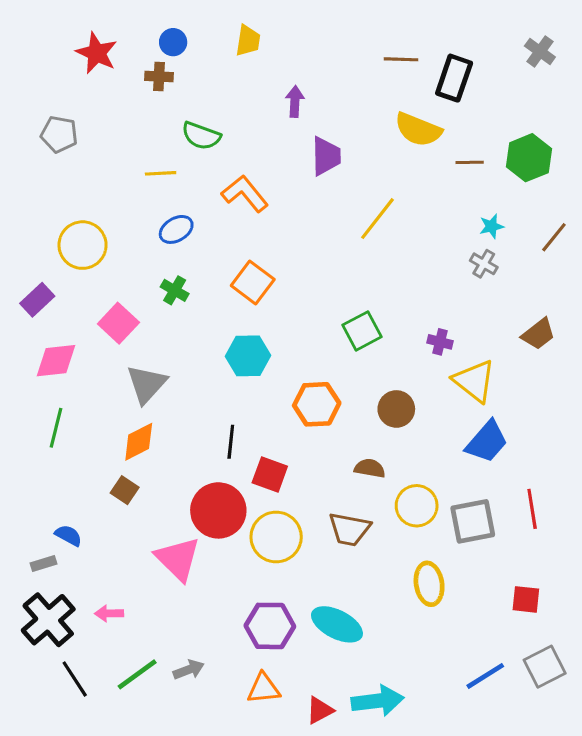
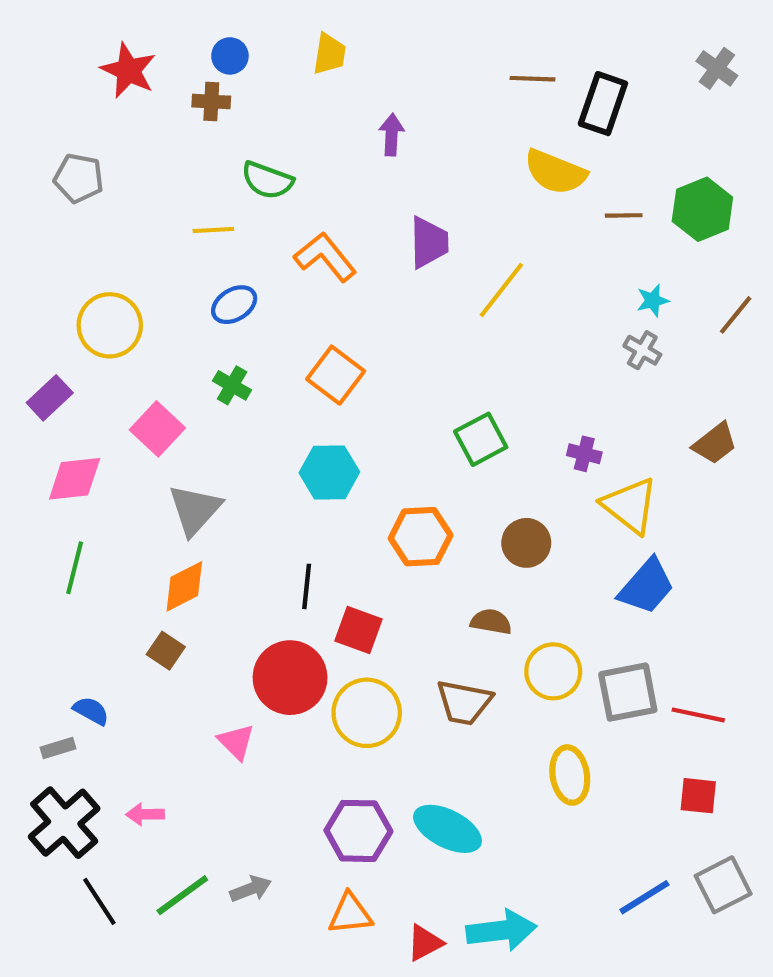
purple trapezoid: (326, 156) -> (429, 242), moved
red line: (532, 509) -> (698, 715), moved, turned -69
pink triangle: (178, 559) -> (236, 742), size x0.6

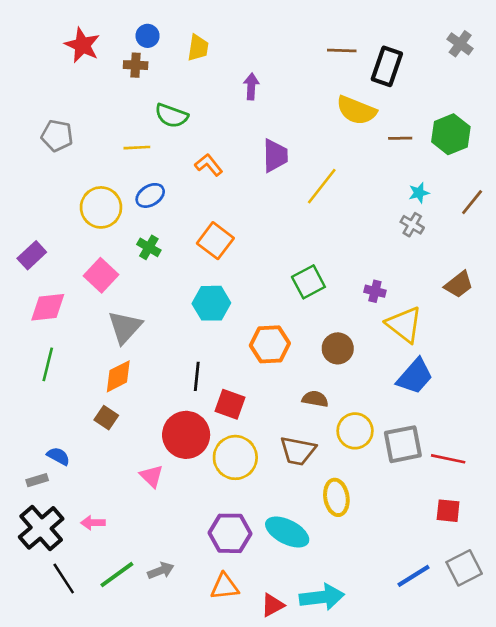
yellow trapezoid: (329, 54) -> (198, 48), moved
gray pentagon: (79, 178) -> (57, 136), moved
orange L-shape: (325, 257) -> (209, 165), size x0.7
yellow circle: (110, 325) -> (101, 207), moved
yellow ellipse: (570, 775) -> (336, 497), moved

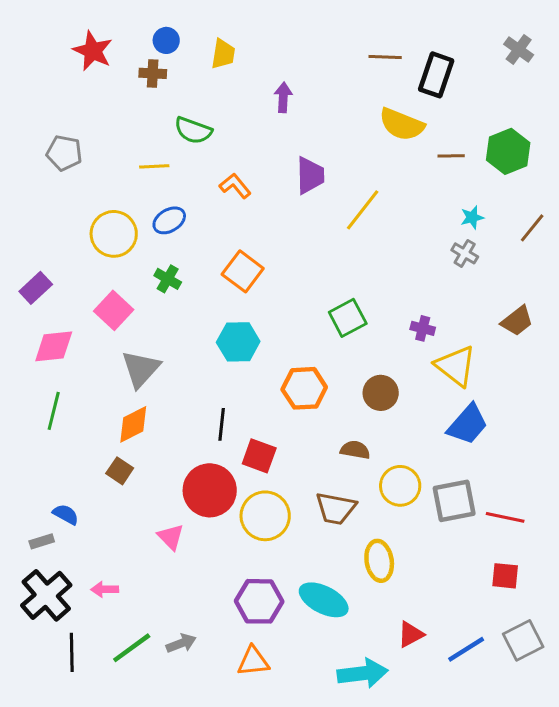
black line: (64, 579) -> (72, 652), turned 32
red triangle: (273, 605) -> (411, 634), moved

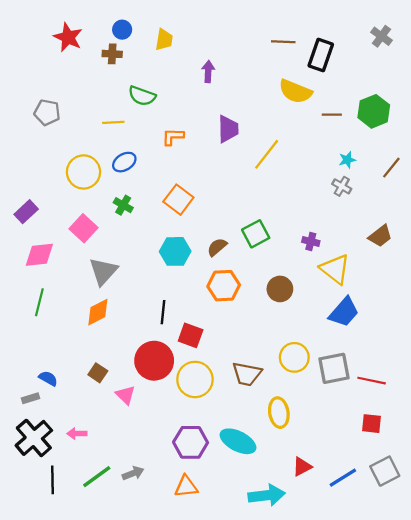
orange L-shape: (235, 186) -> (173, 137), turned -50
brown semicircle: (355, 450) -> (217, 247), moved, turned -50
brown square: (120, 471) -> (98, 373), moved

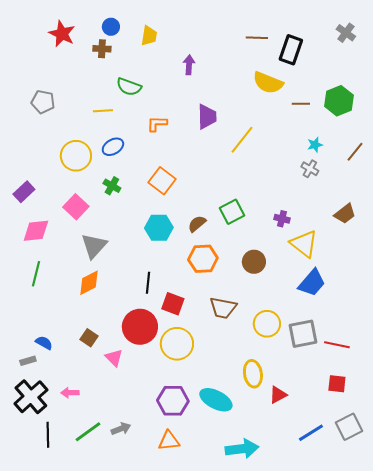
brown trapezoid: (247, 374) -> (223, 308), moved
red triangle: (302, 467) -> (278, 395), moved

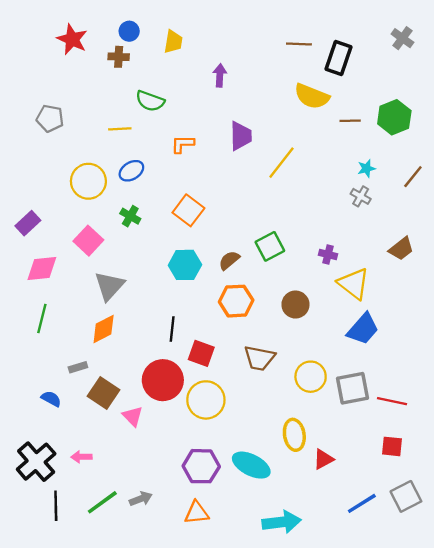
brown square: (89, 338) -> (104, 393), size x1.5
gray rectangle: (28, 361) -> (78, 367), moved

